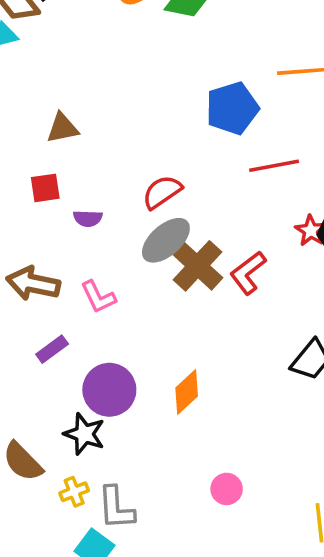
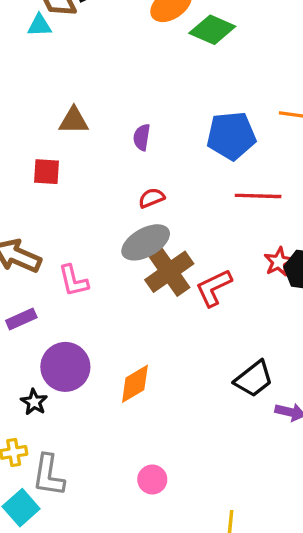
red semicircle: (162, 192) -> (152, 198), size x0.7
purple semicircle: (88, 218) -> (142, 137), moved, turned 85
black star: (84, 434) -> (34, 402), size x0.7

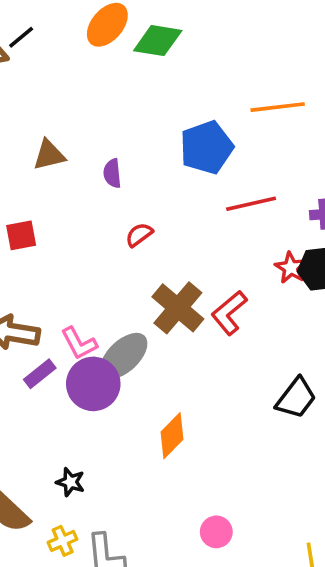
brown triangle: (74, 121) -> (49, 155), moved
gray ellipse: (146, 242) -> (124, 356), moved
purple rectangle: (21, 319) -> (40, 374), moved
purple circle: (65, 367) -> (93, 384), moved

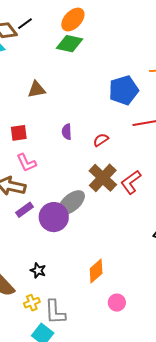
green diamond: (158, 41) -> (70, 44), moved
purple semicircle: (112, 173) -> (67, 132), moved
red semicircle: (139, 235) -> (101, 140), moved
pink L-shape: (79, 343) -> (26, 163), moved
orange diamond: (172, 436) -> (96, 271), moved

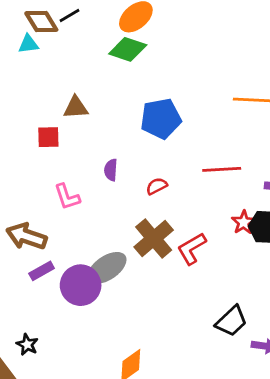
blue pentagon: (124, 90) -> (161, 119), moved
red square: (19, 133) -> (48, 137), moved
pink L-shape: (26, 163) -> (67, 197), moved
black star: (38, 270) -> (27, 344), moved

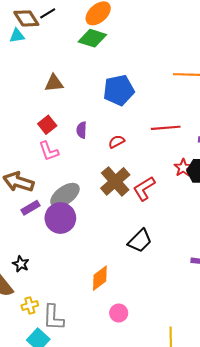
red square: (48, 137) -> (47, 125), moved, turned -36
gray ellipse: (107, 268) -> (65, 195), moved
black trapezoid: (231, 321) -> (140, 241), moved

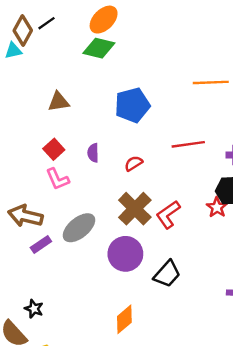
brown diamond: (26, 18) -> (23, 30), turned 65
red star: (183, 168) -> (217, 207), moved
purple circle: (60, 218) -> (125, 254), moved

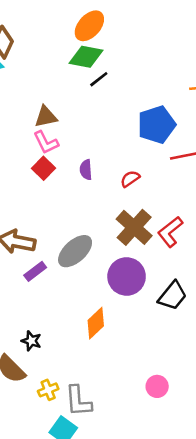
black line: (47, 23) -> (99, 79), moved
blue pentagon: (132, 105) -> (157, 125), moved
pink L-shape: (57, 179) -> (46, 142), moved
orange diamond: (124, 319) -> (96, 323), moved

